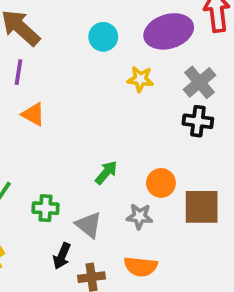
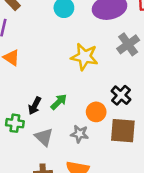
yellow star: (140, 79) -> (84, 57), moved, size x1.5
black cross: (198, 121) -> (121, 95), moved, turned 30
black arrow: (62, 256) -> (35, 106), moved

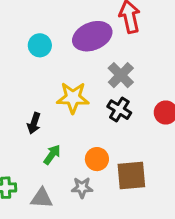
black cross: (121, 95) -> (119, 110), moved
black arrow: (35, 106) -> (34, 123), moved
gray triangle: (44, 137) -> (42, 198), turned -30

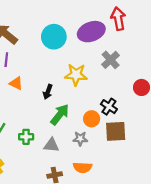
cyan circle: (40, 45) -> (54, 37), size x1.5
black cross: (119, 110) -> (109, 107), moved
green arrow: (52, 155) -> (60, 115), size x1.5

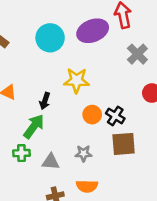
gray cross: (111, 60) -> (137, 54), moved
green arrow: (60, 115) -> (34, 126), moved
orange circle: (92, 119) -> (92, 115), moved

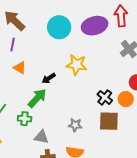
black arrow: (45, 101) -> (49, 78), turned 32
orange circle: (92, 115) -> (126, 99), moved
gray triangle: (51, 162) -> (41, 137), moved

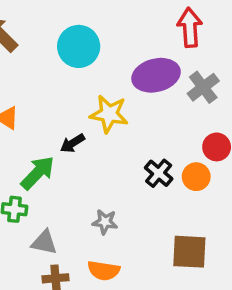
purple ellipse: (95, 26) -> (156, 75), moved
black arrow: (49, 78) -> (72, 143), moved
brown square: (109, 121) -> (189, 252), moved

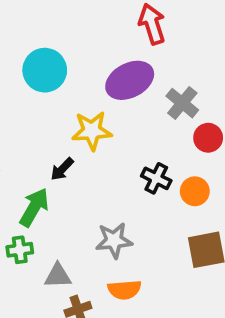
gray cross: (203, 87) -> (182, 103), moved
orange circle: (196, 177) -> (195, 191), moved
gray star: (105, 222) -> (114, 240), size x1.4

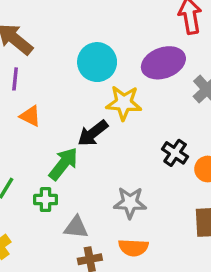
cyan circle: (45, 70) -> (97, 62), moved
black arrow: (62, 169) -> (93, 133), size x1.4

